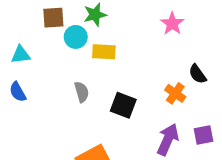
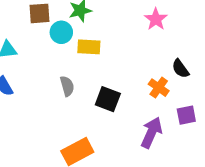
purple square: (203, 135) -> (186, 115), moved

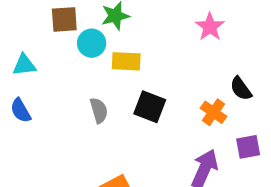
black square: (108, 99) -> (150, 107), moved

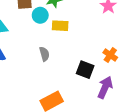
black square: (150, 107) -> (85, 70), moved

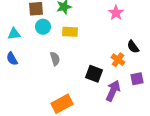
cyan circle: (40, 15) -> (43, 27), moved

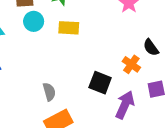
gray semicircle: (55, 59) -> (49, 92), moved

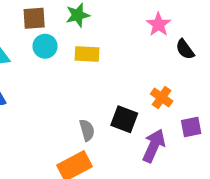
black semicircle: (151, 47) -> (185, 49), moved
gray semicircle: (49, 92) -> (87, 130), moved

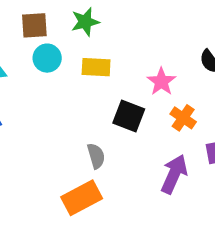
pink star: (158, 24) -> (161, 82), moved
black square: (124, 119) -> (129, 116), moved

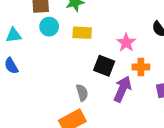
orange cross: (183, 118) -> (141, 67), turned -35
purple arrow: (174, 174) -> (122, 89), moved

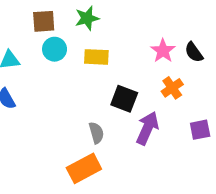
pink star: (126, 43) -> (163, 51), moved
orange cross: (141, 67) -> (172, 88), moved, turned -35

